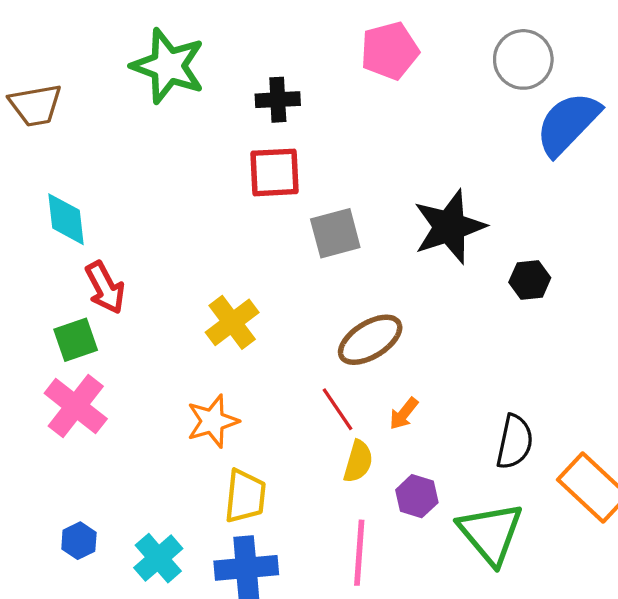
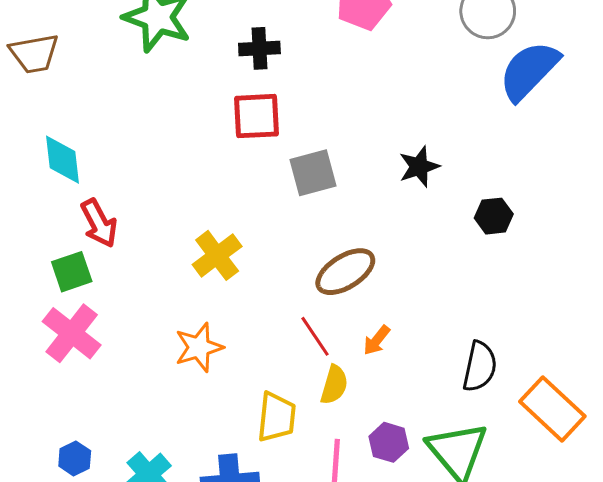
black star: (449, 227) -> (419, 167), size x0.6
yellow trapezoid: (245, 496) -> (277, 417), moved
purple hexagon: (417, 496) -> (389, 442), moved

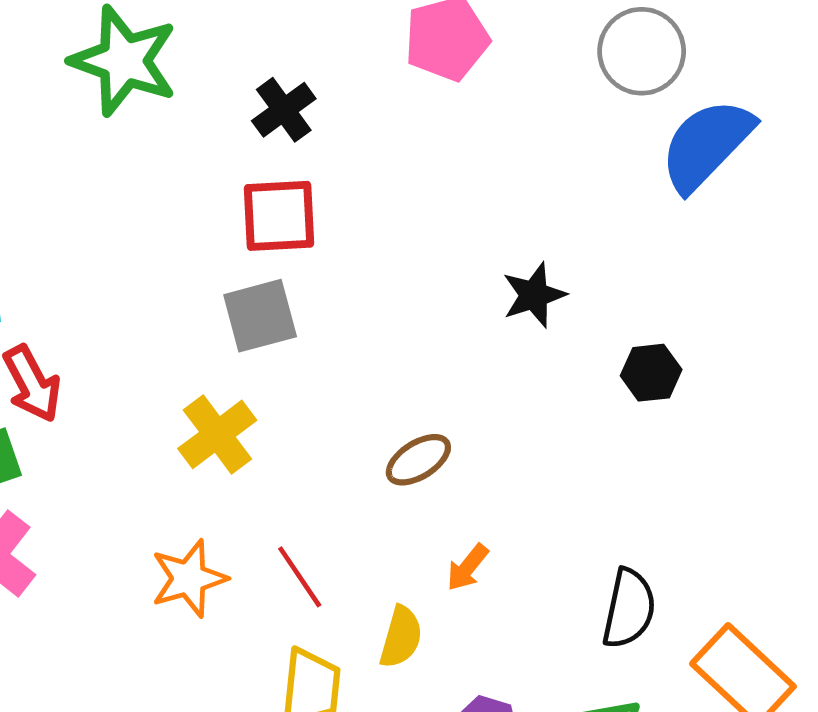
black cross: (259, 48) -> (284, 110), turned -33
gray square: (313, 173) -> (260, 316), moved
brown ellipse: (345, 272) -> (418, 460), size x0.7
red line: (315, 336) -> (300, 577), moved

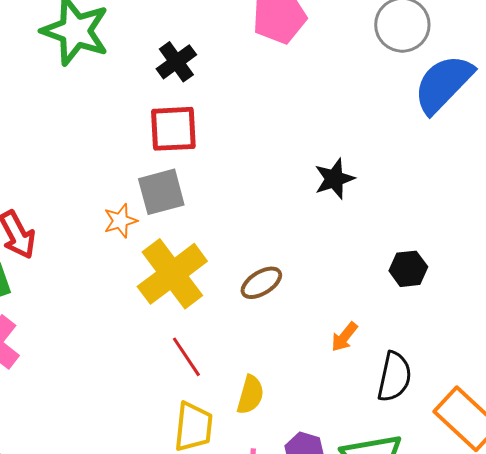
black hexagon: (651, 373) -> (408, 269), moved
yellow cross: (217, 434) -> (172, 274), moved, size x1.4
orange arrow: (467, 567) -> (344, 337), moved
orange star: (189, 578) -> (120, 221), moved, size x0.7

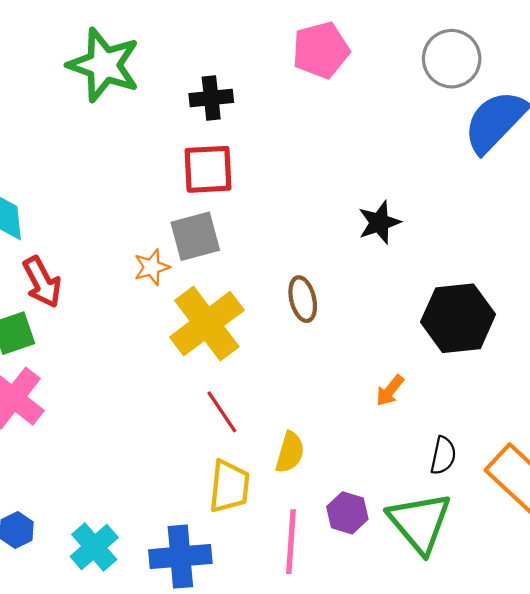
black cross: (176, 62) -> (211, 98), turned 30
black hexagon: (408, 269) -> (458, 318), size x1.8
brown ellipse: (261, 283) -> (303, 299), moved, turned -72
black semicircle: (394, 377) -> (443, 455), moved, size x0.7

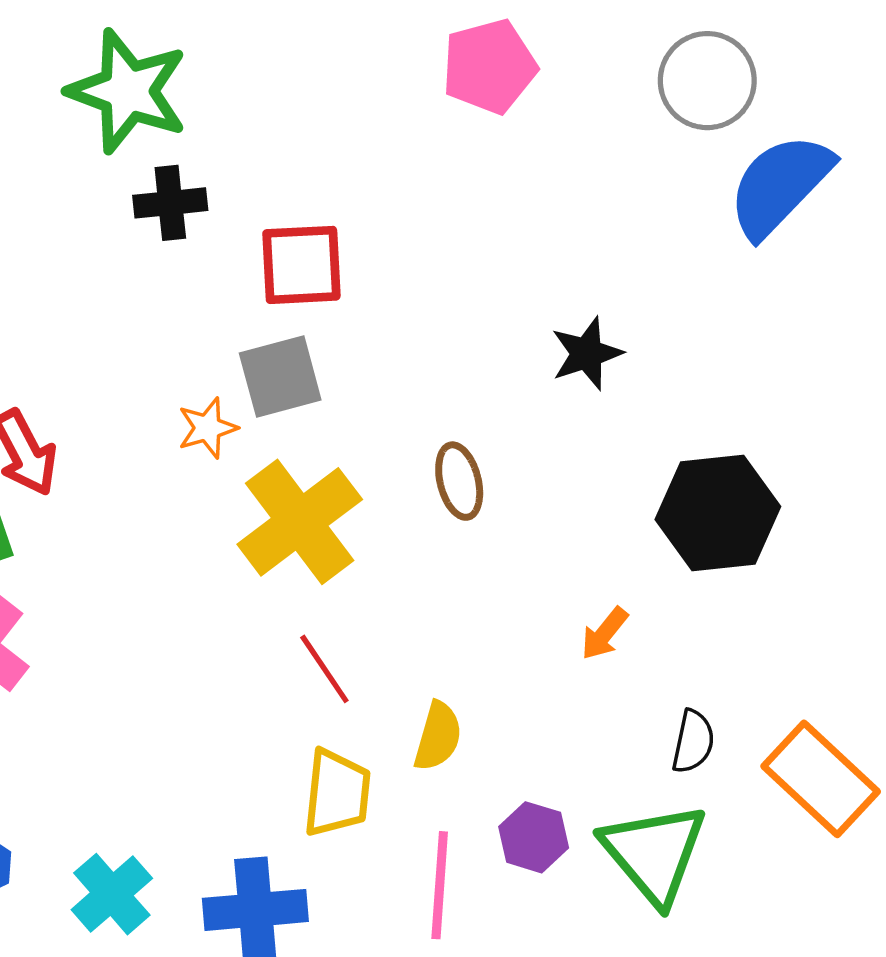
black cross: (211, 98) -> (170, 203), moved

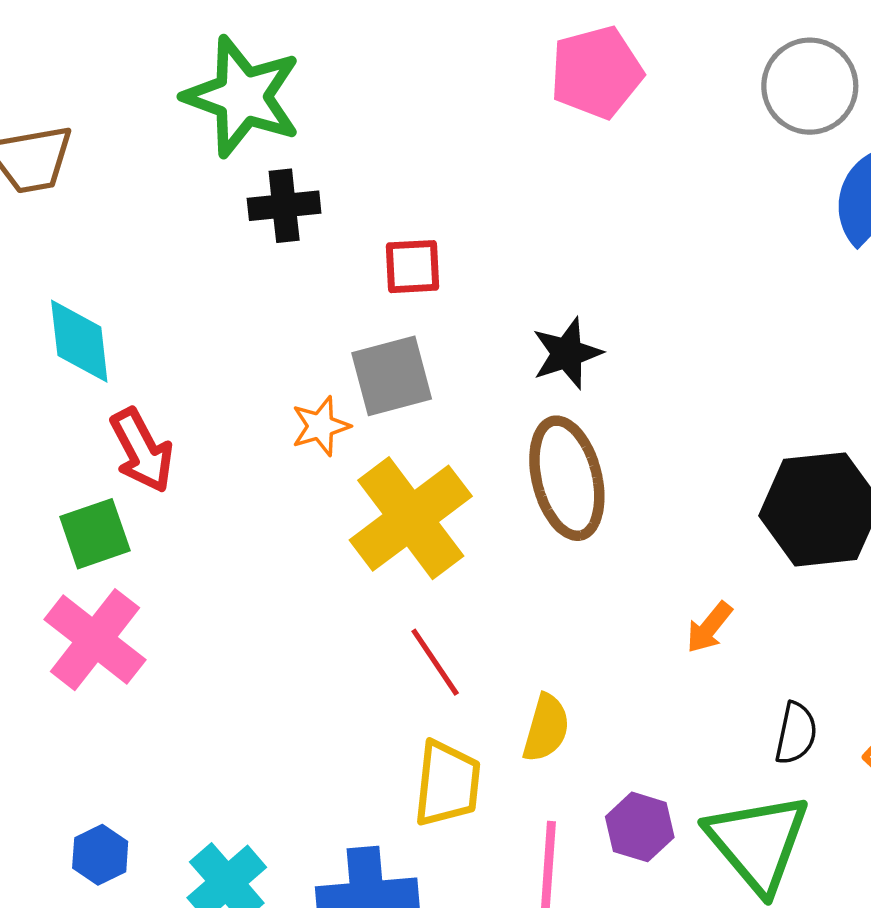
red square: (301, 265) -> (412, 267), size x0.7
black star: (587, 354) -> (567, 353), moved
brown ellipse: (459, 481) -> (567, 478), size x1.6

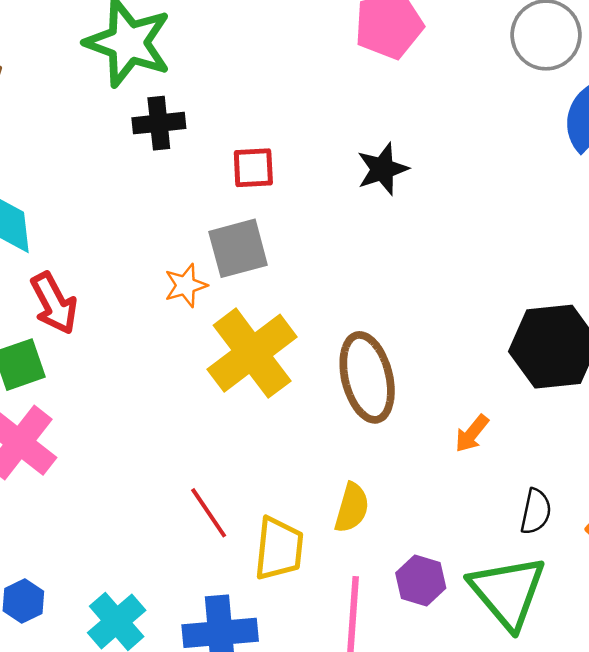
black star: (567, 353) -> (382, 169), moved
brown ellipse: (567, 478) -> (367, 377), moved
red line: (435, 662) -> (209, 513), moved

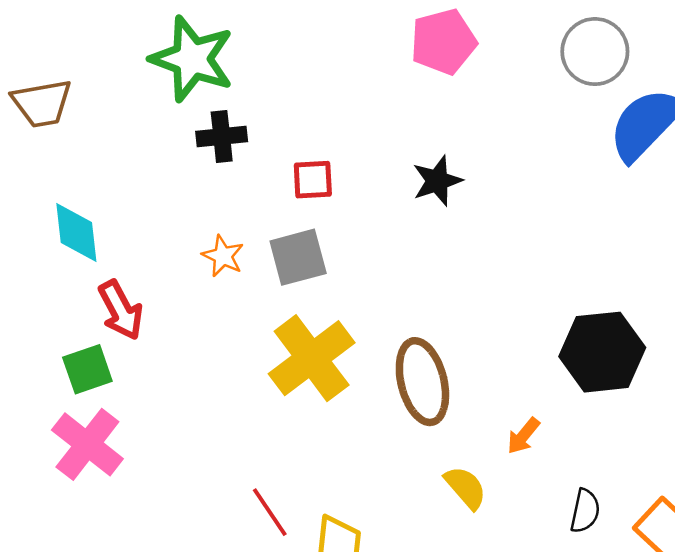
orange star: (186, 285) -> (223, 256), moved, turned -30
yellow semicircle: (352, 508) -> (466, 488), moved, turned -57

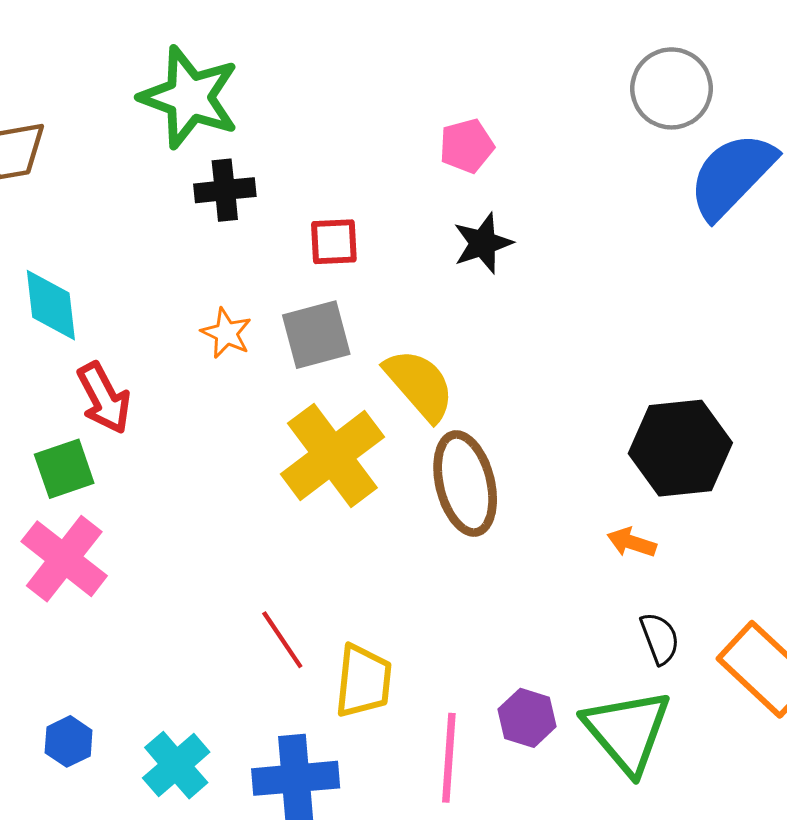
pink pentagon: (443, 42) -> (467, 146), moved, size x0.7
orange arrow: (523, 436) -> (632, 542), moved, turned 69
yellow semicircle: (466, 488) -> (419, 385), moved, size x1.4
black semicircle: (585, 511) -> (660, 638), turned -33

